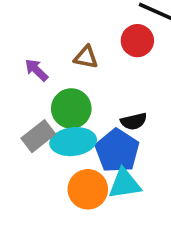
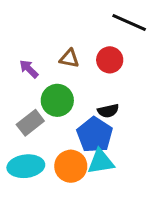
red circle: (137, 41) -> (110, 60), moved
cyan ellipse: (73, 142) -> (26, 166), moved

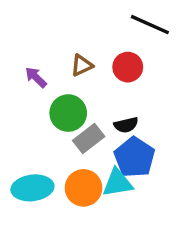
brown triangle: (69, 58) -> (82, 65), turned -36
gray rectangle: (30, 123) -> (89, 139), moved
blue pentagon: (95, 135) -> (135, 157), moved

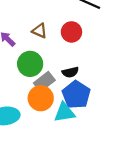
brown triangle: (82, 65) -> (40, 31), turned 49
orange circle: (84, 188) -> (41, 98), moved

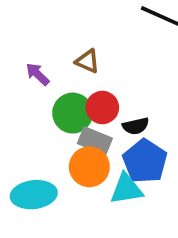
red circle: (71, 32) -> (102, 107), moved
gray rectangle: (44, 82) -> (95, 141), turned 60

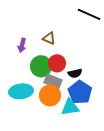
purple arrow: (37, 74) -> (22, 45), turned -120
cyan ellipse: (34, 195) -> (21, 91), moved

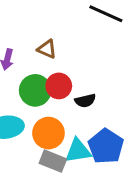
gray rectangle: (53, 81) -> (53, 161), moved
blue pentagon: (80, 92) -> (106, 146), moved

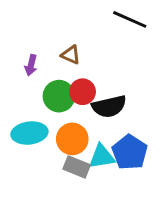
black semicircle: (85, 101) -> (109, 106), size x1.6

